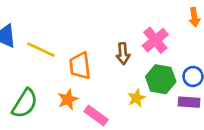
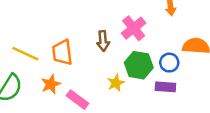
yellow line: (41, 50) -> (25, 54), moved

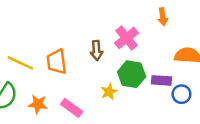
blue circle: (169, 63) -> (181, 94), moved
orange star: (51, 84) -> (38, 104), moved, turned 30
purple rectangle: (165, 87) -> (161, 80), moved

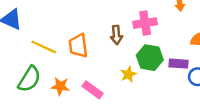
pink cross: (127, 38) -> (145, 23), turned 30

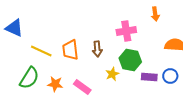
brown arrow: (116, 35) -> (97, 49), moved
purple rectangle: (178, 64) -> (149, 77), moved

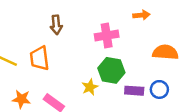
orange arrow: (155, 14) -> (141, 15), turned -88
brown arrow: (97, 49) -> (56, 25), moved

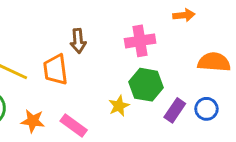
brown arrow: (56, 25) -> (78, 41), moved
purple rectangle: (134, 91) -> (175, 110), turned -60

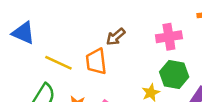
brown arrow: (78, 41) -> (116, 37), turned 54

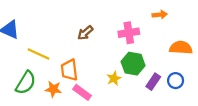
orange trapezoid: (96, 61) -> (69, 70), moved

